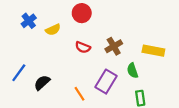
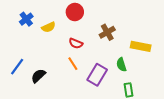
brown cross: (114, 46) -> (107, 32), moved
orange line: (79, 94) -> (73, 64), moved

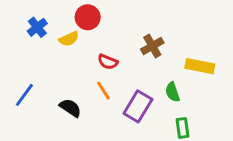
red circle: (75, 12) -> (88, 17), moved
black semicircle: (38, 76) -> (70, 108), moved, turned 77

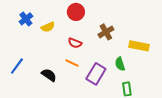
red circle: (88, 17) -> (76, 12), moved
orange line: (103, 91) -> (72, 63), turned -32

